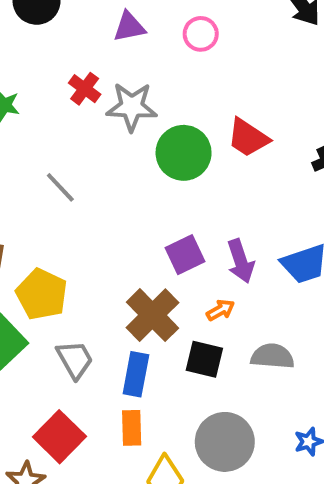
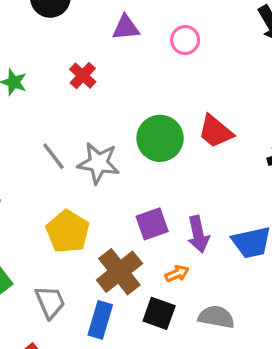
gray star: (132, 107) -> (98, 163), moved
yellow pentagon: (42, 294) -> (68, 232), moved

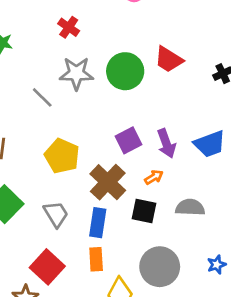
red cross: (83, 76) -> (69, 27), moved
gray star: (98, 163) -> (76, 73), moved

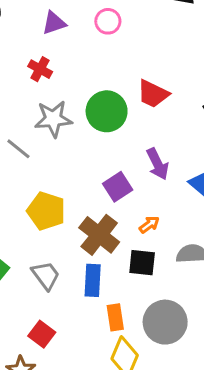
purple arrow: (166, 143) -> (158, 164), moved
orange rectangle: (96, 259) -> (115, 317), moved
red square: (47, 267) -> (42, 334), size x0.7

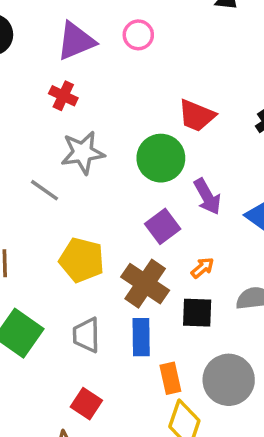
purple triangle: (54, 23) -> (76, 41), size x1.4
green circle: (107, 111) -> (161, 158), moved
gray trapezoid: (46, 275) -> (86, 335), turned -140

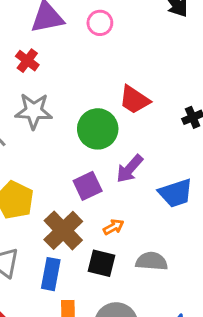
purple arrow: (207, 197) -> (130, 169), turned 60

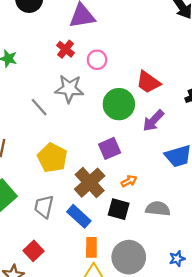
pink circle: (100, 23) -> (97, 60), moved
purple arrow: (130, 169) -> (153, 121), moved
blue rectangle: (51, 274) -> (79, 216), turned -60

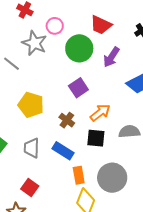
pink circle: (97, 60) -> (55, 26), moved
gray star: (69, 89) -> (34, 43), turned 30
orange arrow: (129, 181) -> (100, 113), size x1.5
brown cross: (90, 183) -> (67, 120), size x0.6

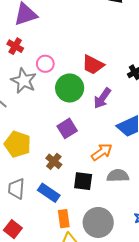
orange arrow: (100, 113) -> (102, 152), moved

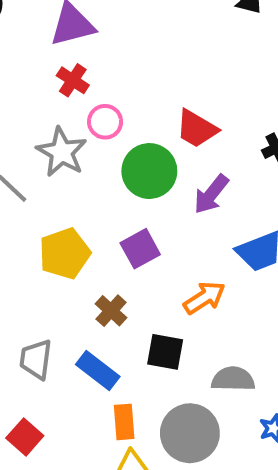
red cross: (15, 46) -> (73, 80), moved
yellow pentagon: (18, 144) -> (65, 253), moved, turned 30
gray semicircle: (118, 176) -> (233, 379), moved

